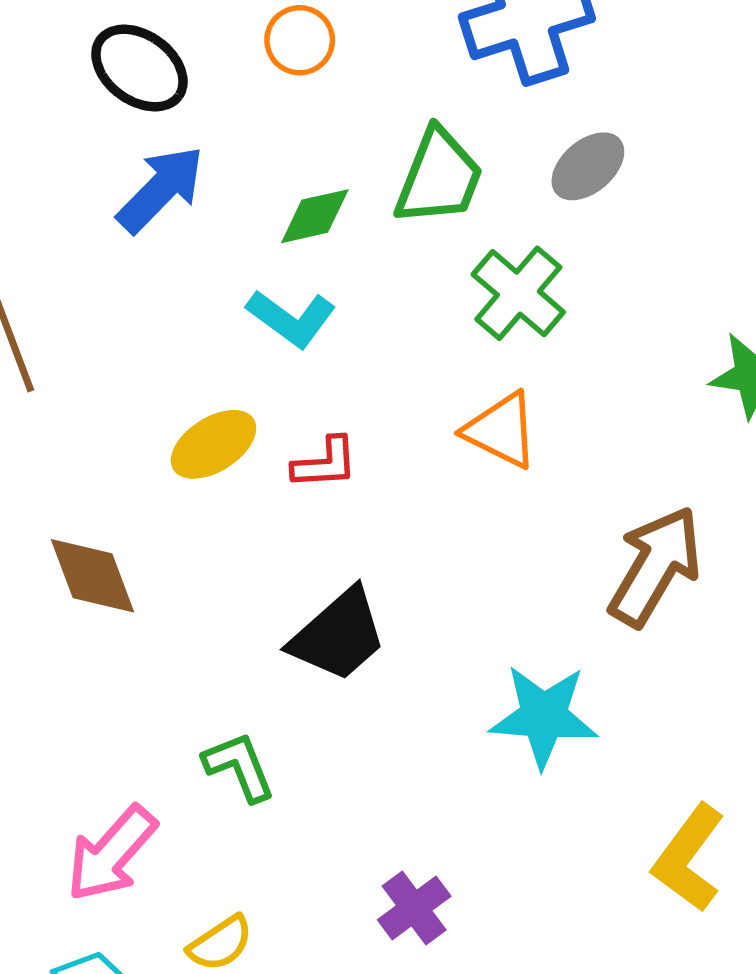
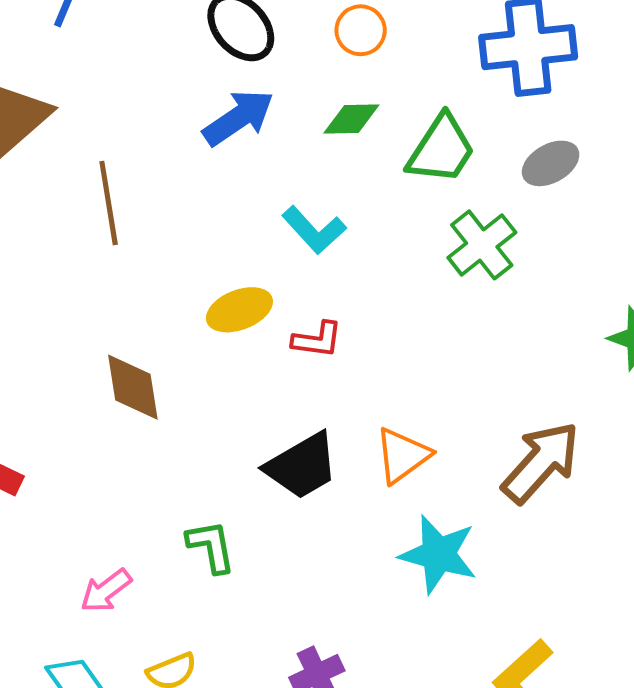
green diamond: (315, 216) -> (351, 119), moved
orange triangle: (501, 430) -> (402, 455), moved, turned 46
pink arrow: (111, 854) -> (106, 591), size x0.7

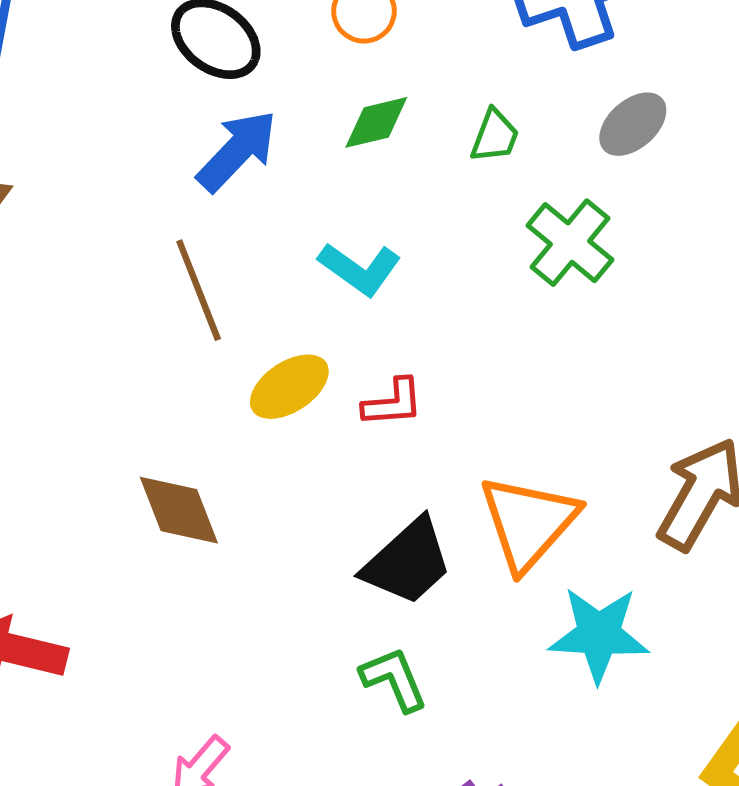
green trapezoid: (441, 149) -> (495, 136), size x0.6
brown line: (109, 203) -> (199, 290), moved
orange triangle: (402, 455) -> (528, 522), size x1.4
green L-shape: (211, 546) -> (394, 679), moved

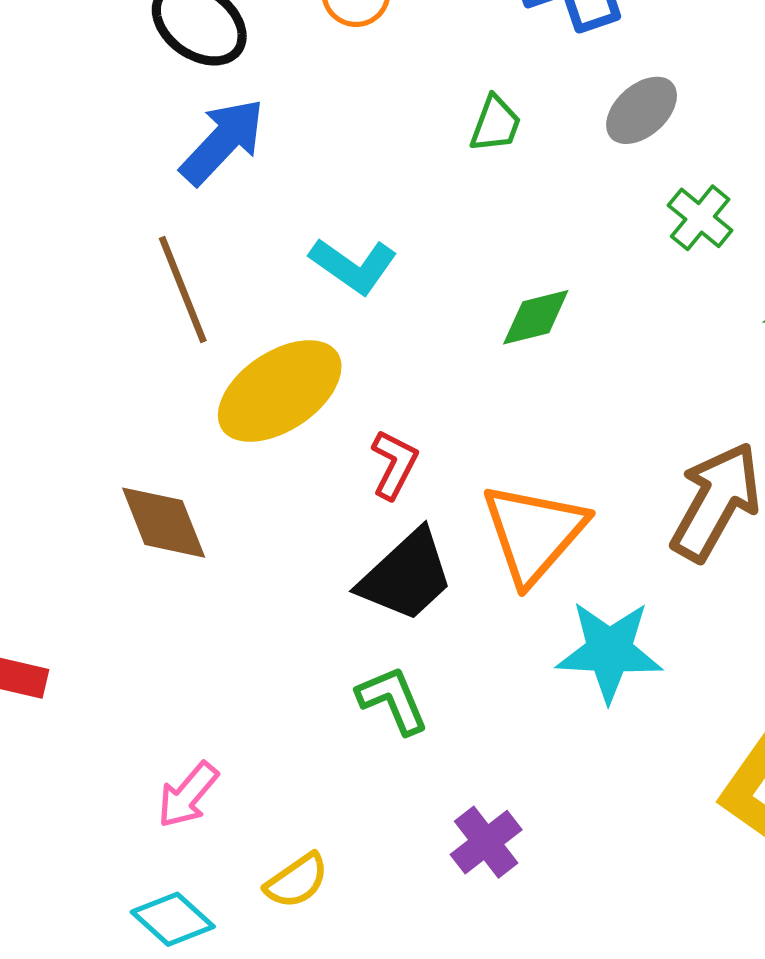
green diamond: (376, 122) -> (536, 317), moved
green cross: (570, 243) -> (700, 218), moved, size x0.7
yellow ellipse: (289, 387) -> (280, 391), size x1.5
red L-shape: (393, 403) -> (394, 464), moved, turned -58

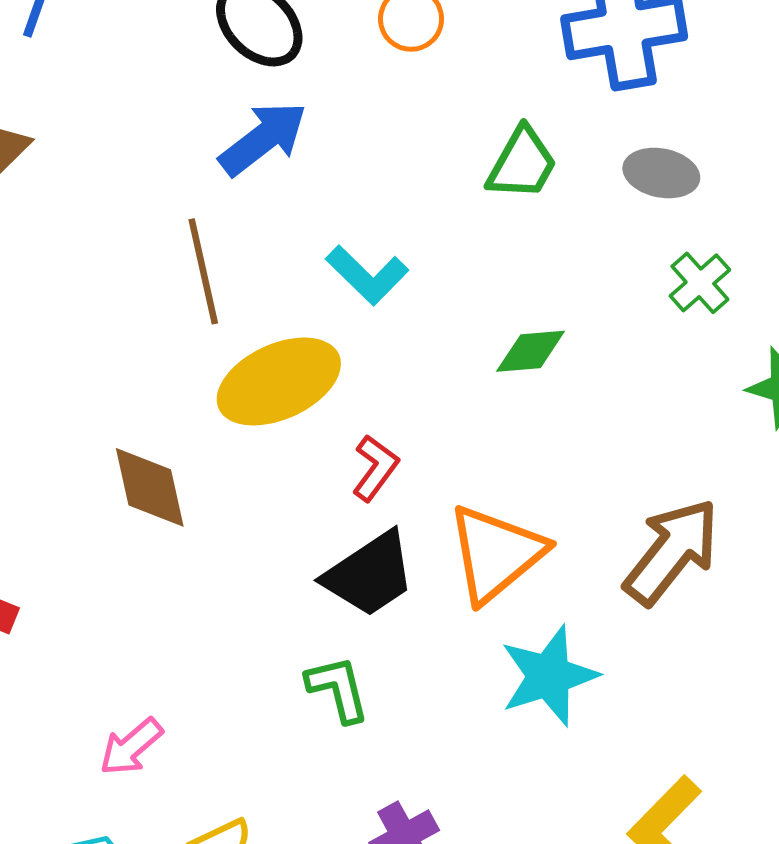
gray ellipse: (642, 110) -> (661, 173), turned 44
green trapezoid: (495, 124) -> (522, 164), size x1.4
cyan star: (609, 651) -> (549, 676), turned -30

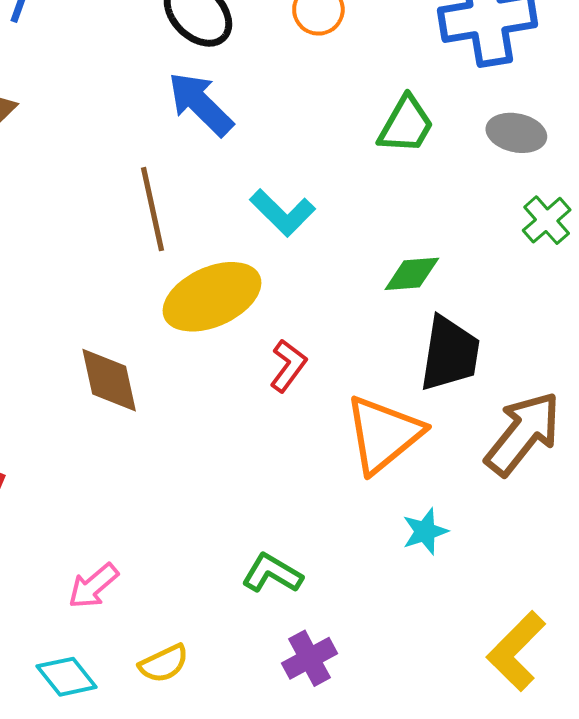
blue arrow: (263, 139) -> (201, 104), turned -98
black trapezoid: (370, 574) -> (450, 354), moved, turned -48
cyan star: (549, 676) -> (425, 531), size x0.6
green L-shape: (338, 689) -> (272, 573), moved, turned -46

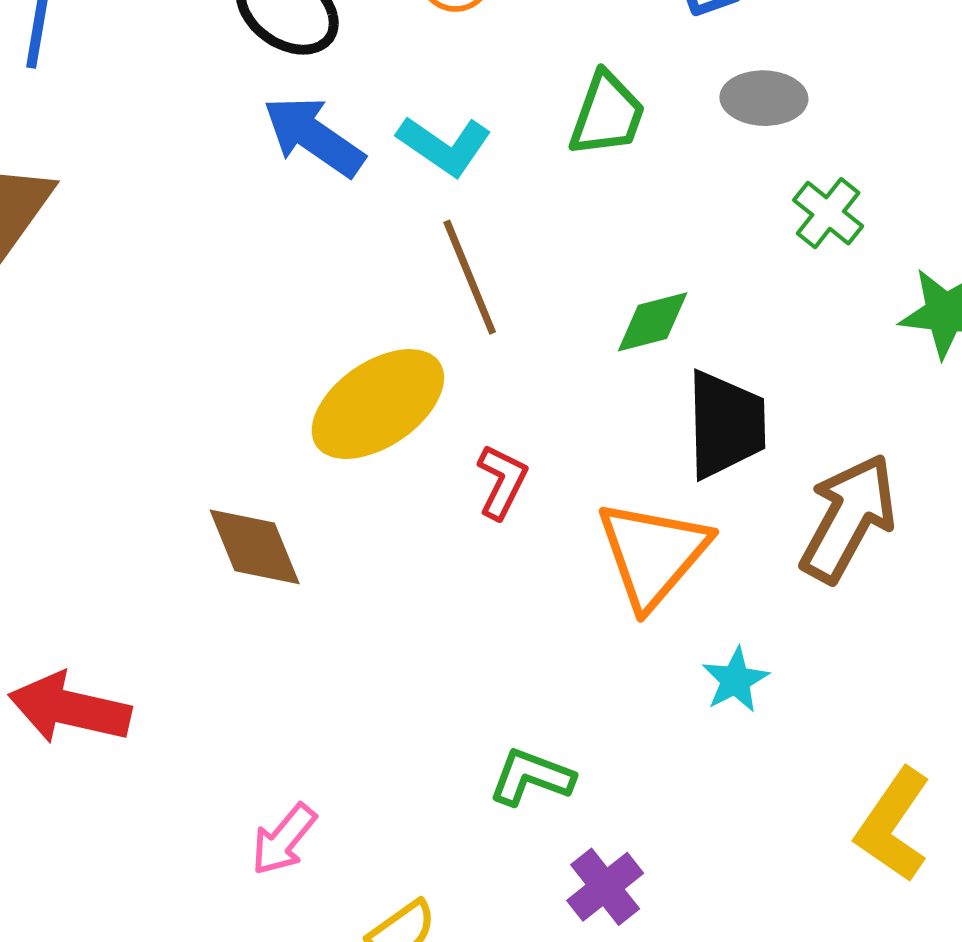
brown line: (153, 209) -> (470, 277), moved
cyan L-shape: (283, 213) -> (444, 146), moved

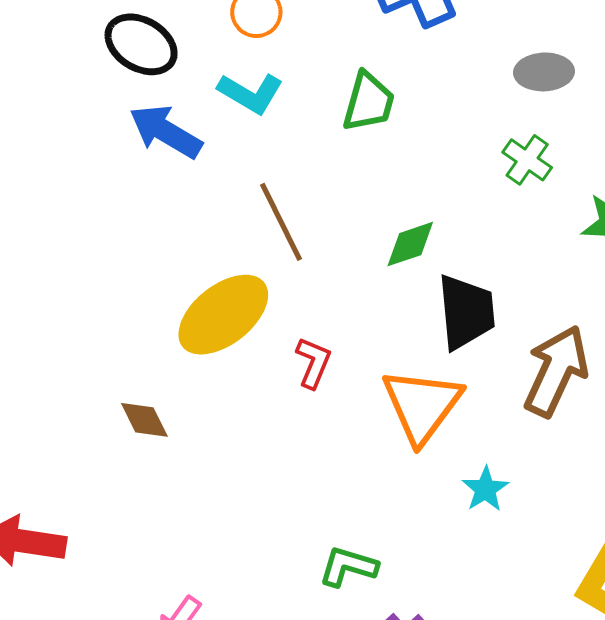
gray ellipse: (764, 98) -> (544, 72), moved
cyan L-shape: (444, 146) -> (251, 93), moved
brown diamond: (255, 547) -> (144, 420), size x0.7

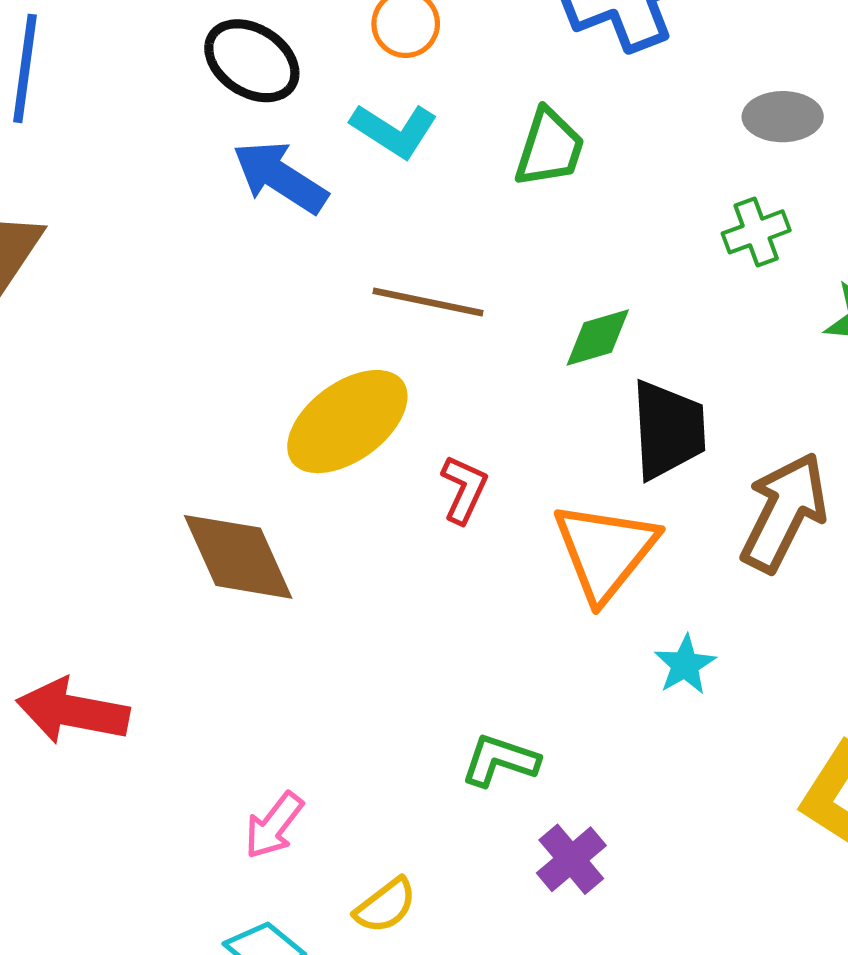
green cross: (527, 160) -> (756, 232), turned 33
brown line: (281, 222) -> (428, 302), turned -54
brown diamond: (144, 420) -> (238, 557), size x1.8

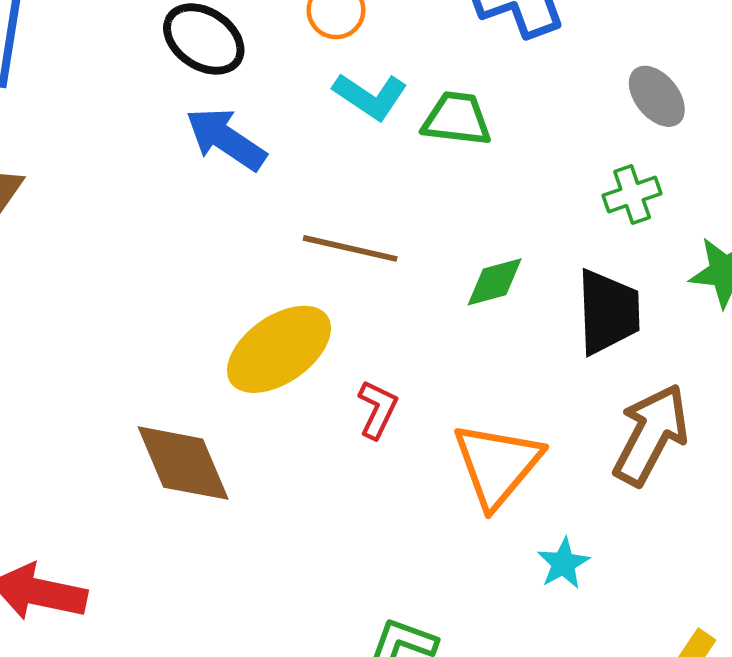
gray ellipse: (783, 117) -> (657, 96), turned 50
cyan L-shape: (394, 130) -> (370, 96), moved
green trapezoid: (549, 148) -> (457, 119), turned -102
black trapezoid: (668, 430) -> (608, 312), moved

